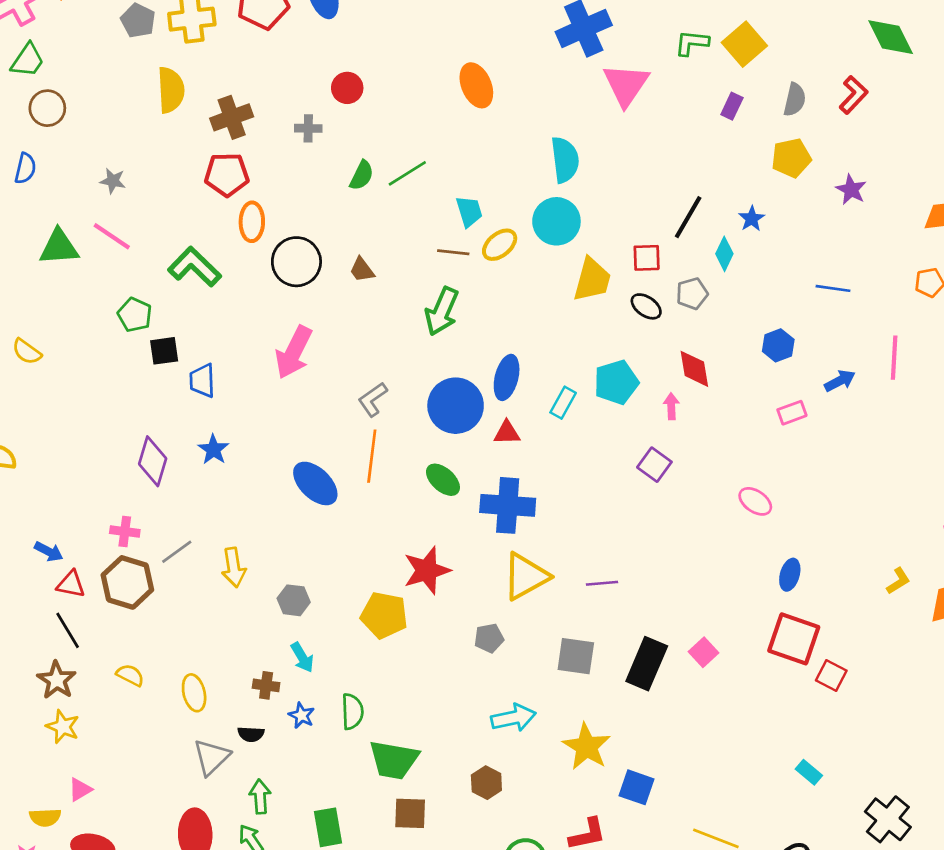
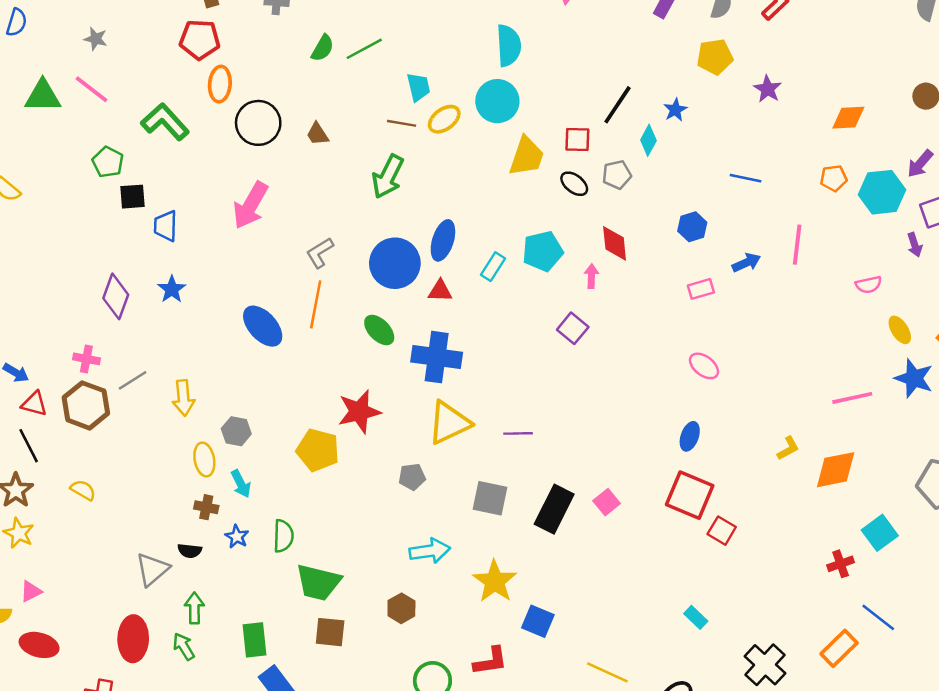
pink ellipse: (755, 501) -> (704, 366), moved
yellow ellipse: (194, 693) -> (204, 459), moved

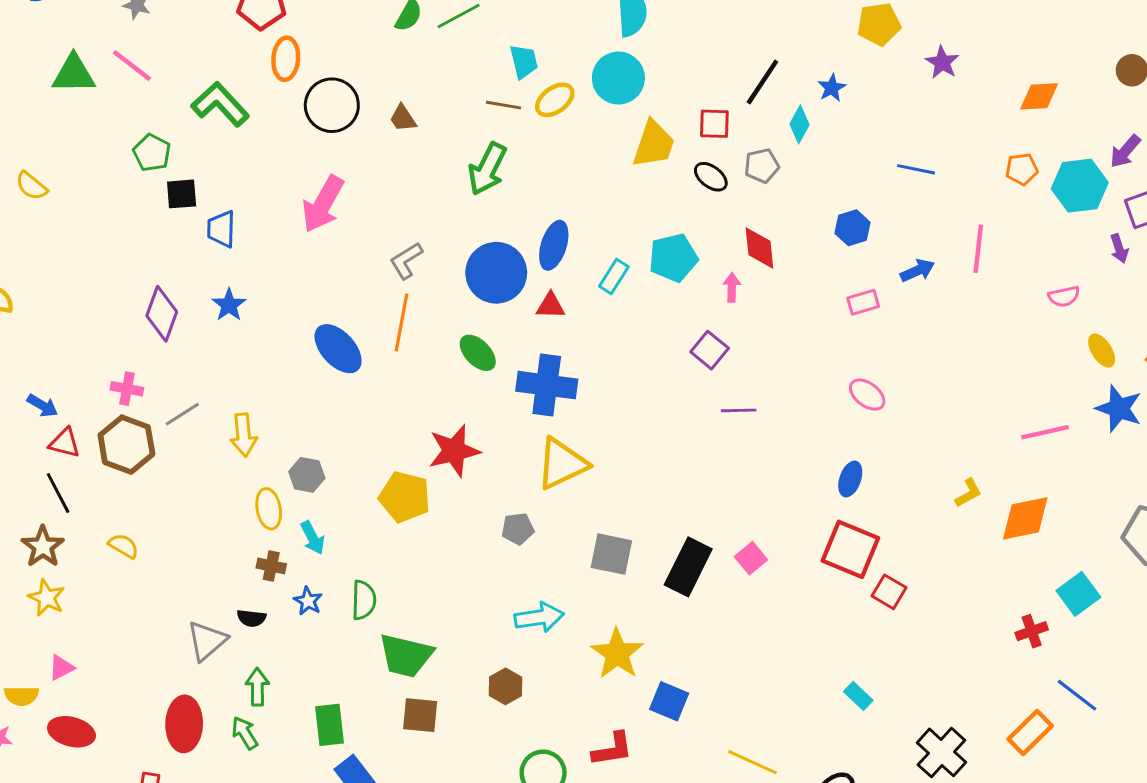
purple line: (518, 433) -> (739, 410), moved

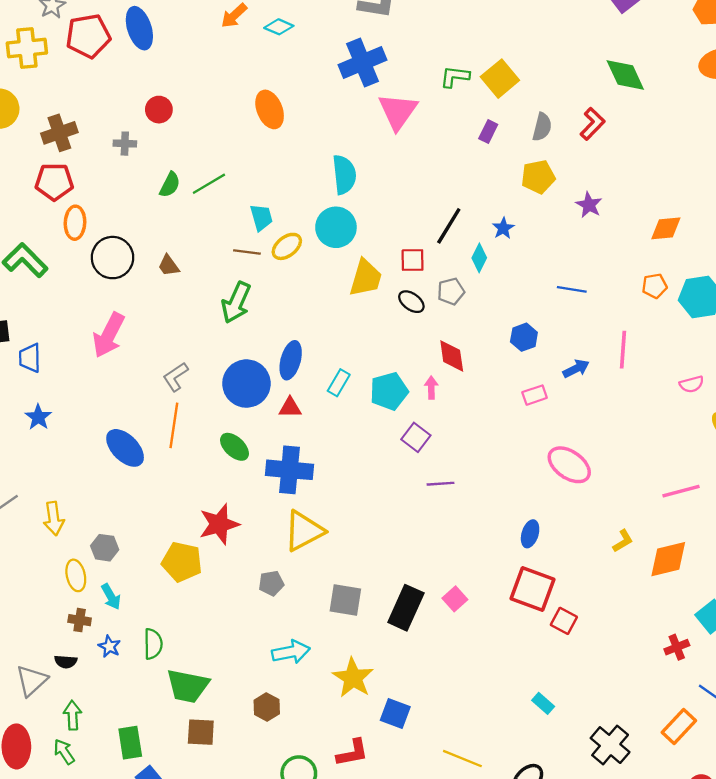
cyan pentagon: (673, 258) -> (389, 391), moved
pink ellipse: (867, 395) -> (569, 465), moved, size x1.5

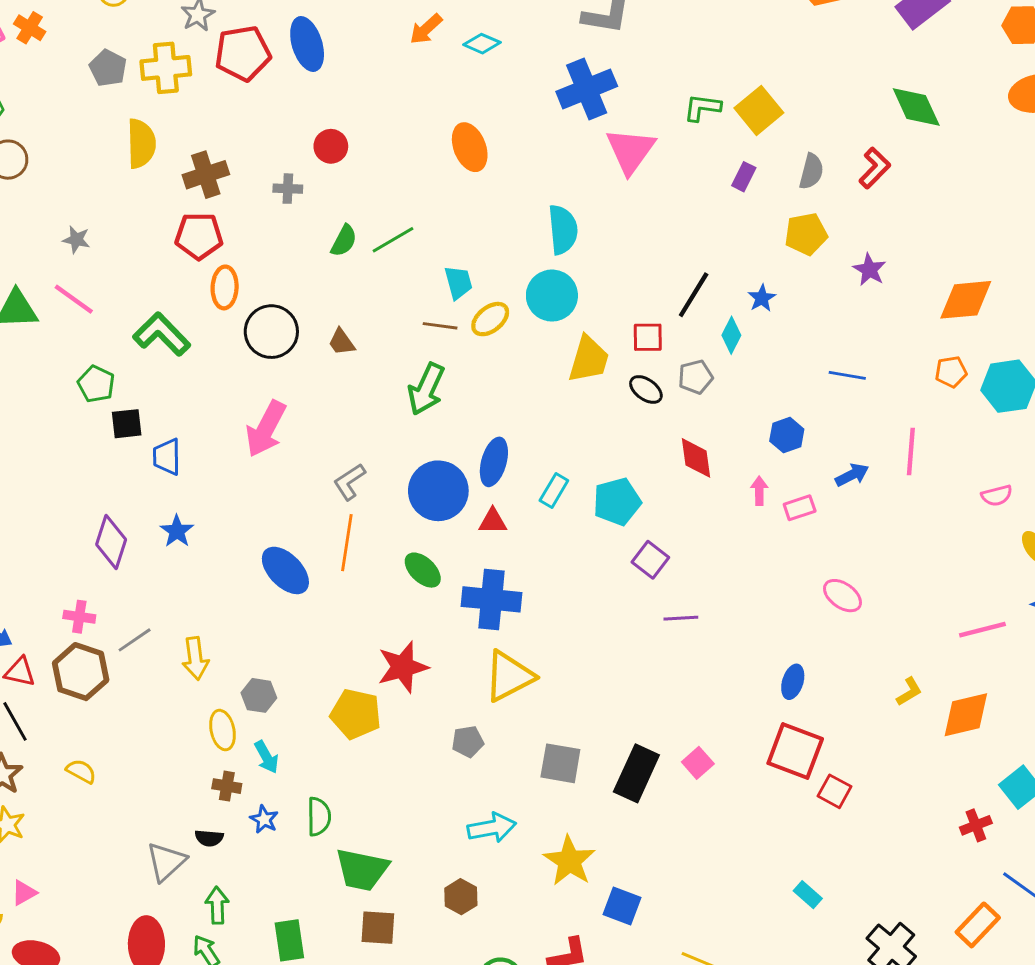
orange diamond: (666, 228) -> (966, 300), size x1.4
pink arrow: (431, 388) -> (759, 491), moved
pink ellipse: (569, 465) -> (843, 596), size x0.7

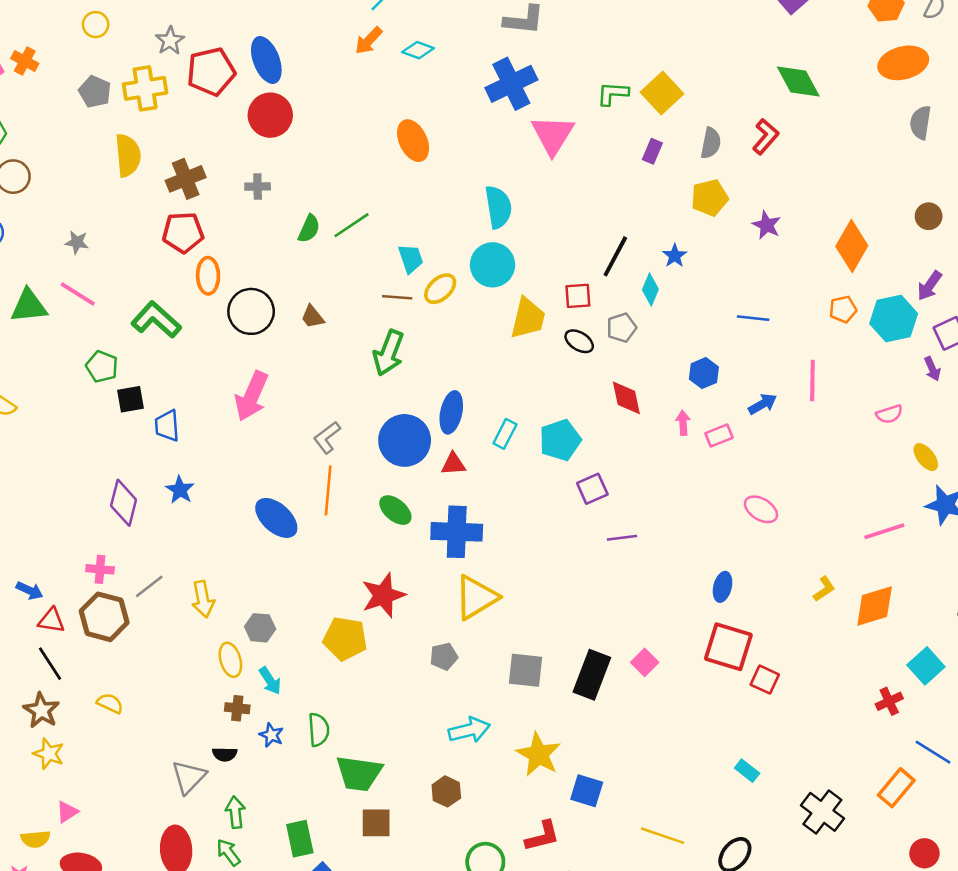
red circle: (331, 146) -> (270, 115), moved, size x1.5
orange diamond: (966, 300) -> (852, 246), turned -51
purple square: (650, 560) -> (592, 489), turned 32

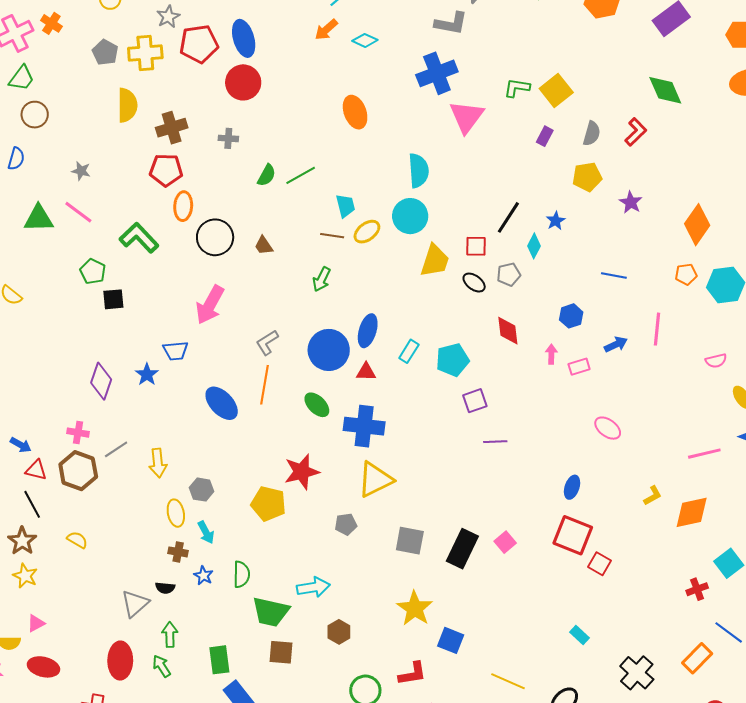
green arrow: (388, 353) -> (322, 279), size x0.7
blue trapezoid: (167, 426) -> (176, 351), moved, turned -96
cyan arrow: (469, 730) -> (313, 587), moved

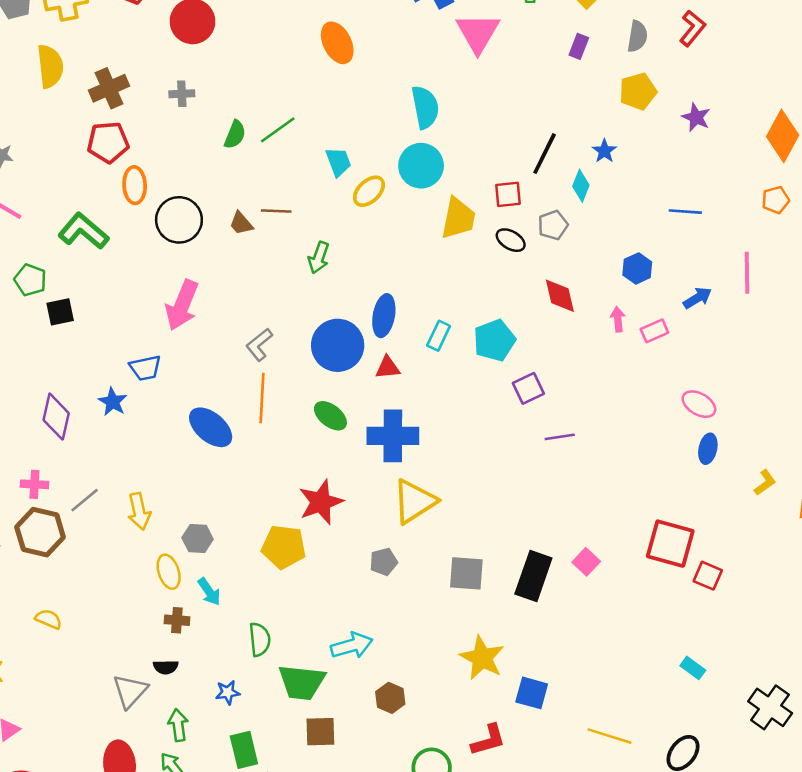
brown line: (332, 236) -> (276, 211), moved
blue ellipse: (572, 487) -> (708, 449), moved
blue star: (203, 576) -> (228, 692), moved, turned -30

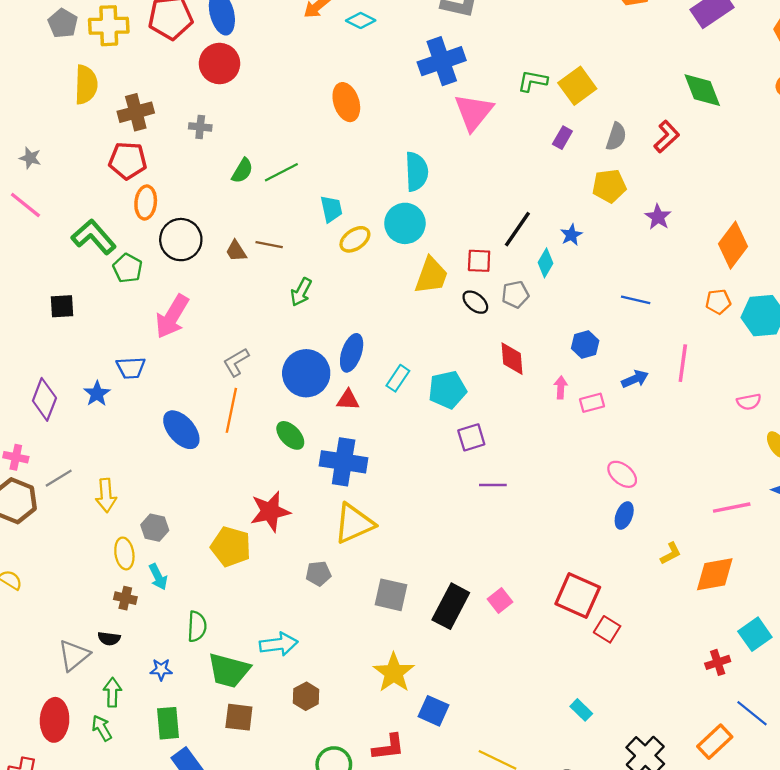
green pentagon: (30, 280) -> (128, 268), moved

